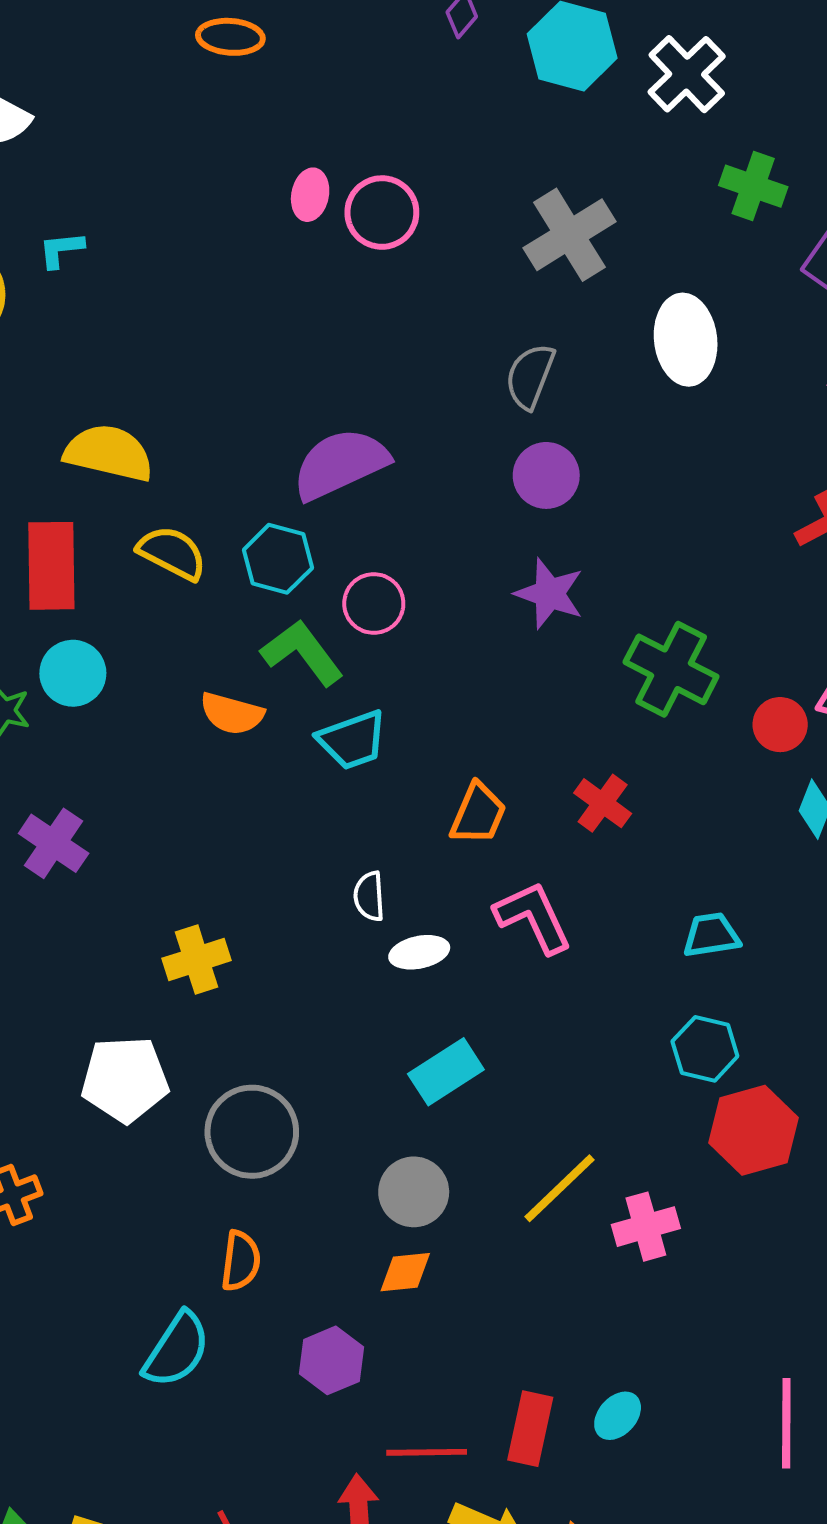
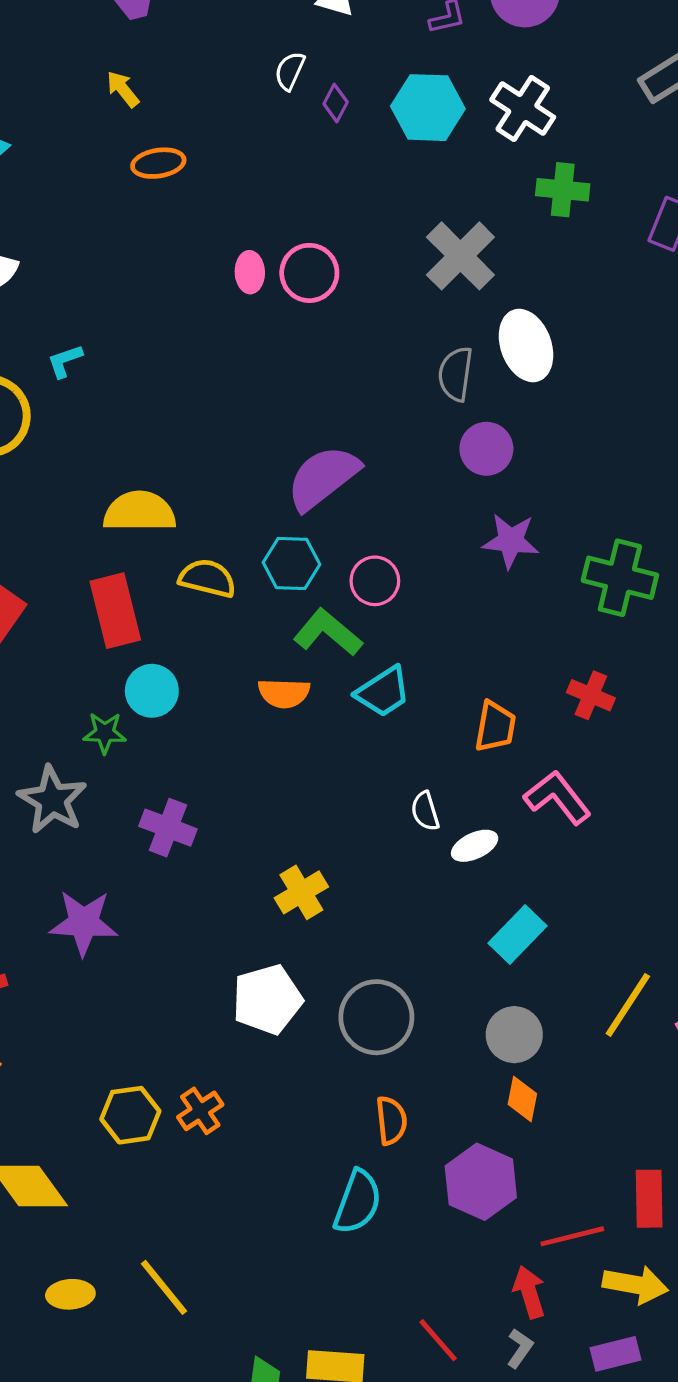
green cross: (753, 186) -> (563, 190), moved
white ellipse: (686, 340) -> (526, 345), moved
orange diamond: (405, 1272) -> (522, 1099), turned -60
purple hexagon: (331, 1360) -> (481, 1182), size x1.4

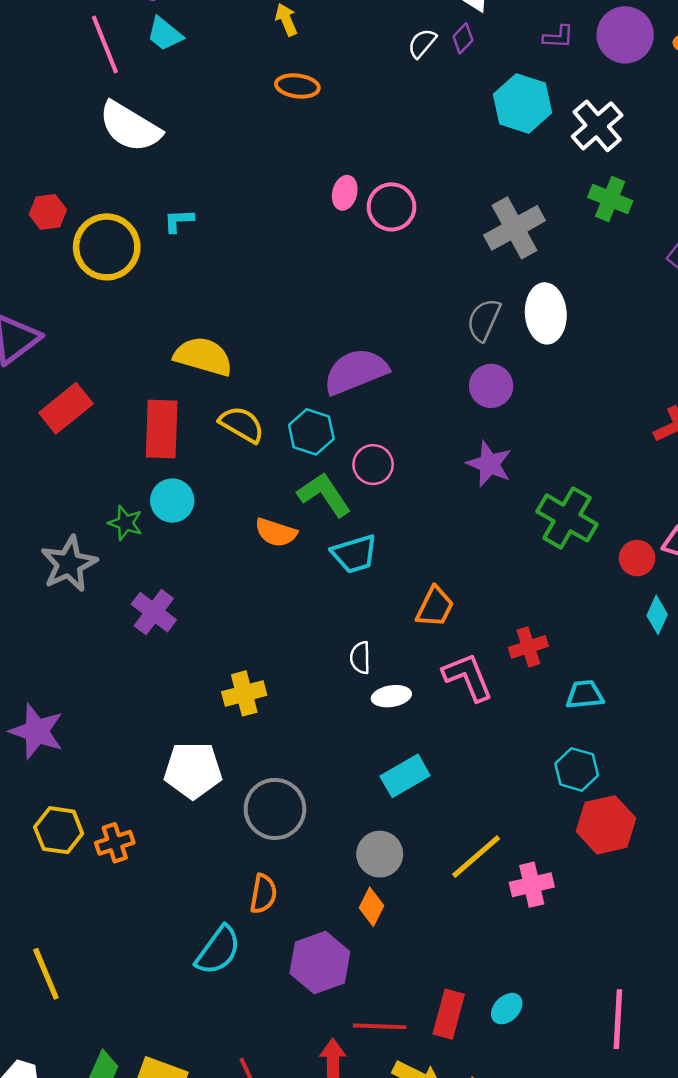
purple diamond: (336, 103) -> (463, 38), moved
red cross: (591, 695) -> (528, 647), moved, turned 33
purple star: (84, 923) -> (37, 731), moved

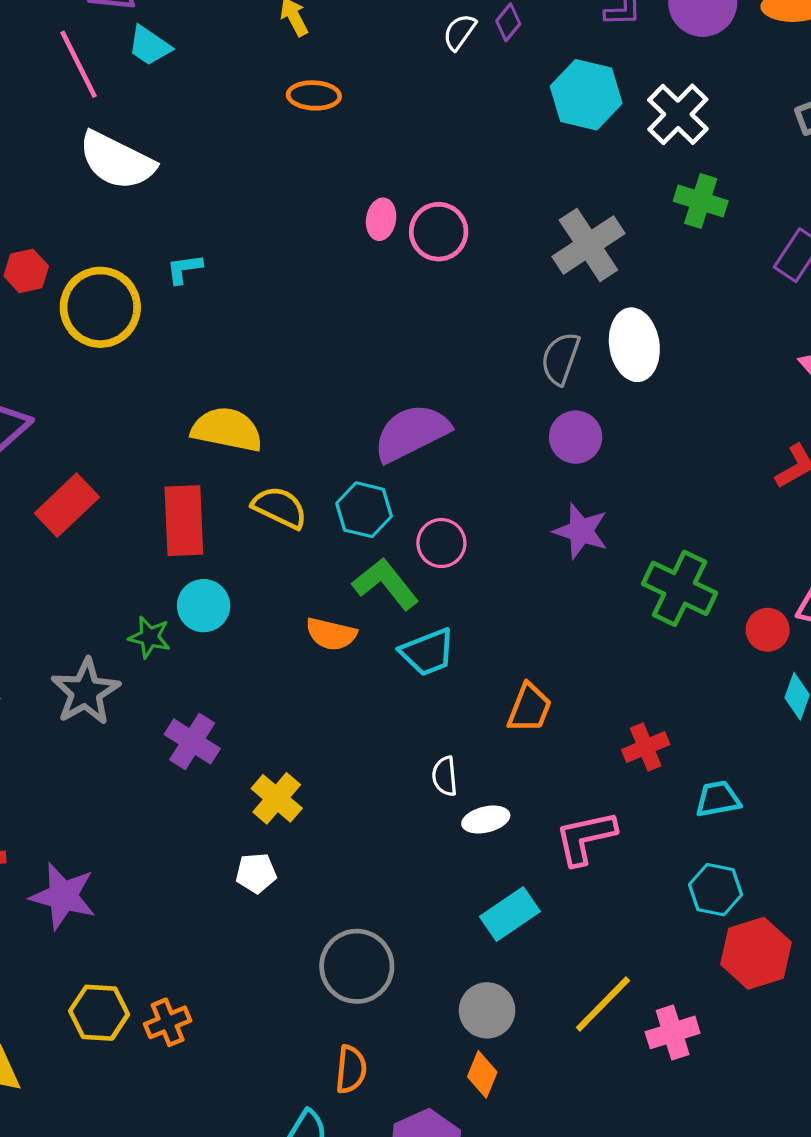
pink L-shape: (468, 677) -> (585, 838), moved, turned -76
yellow cross: (244, 693) -> (277, 798), moved, turned -30
white pentagon: (193, 770) -> (256, 873), moved, size x0.6

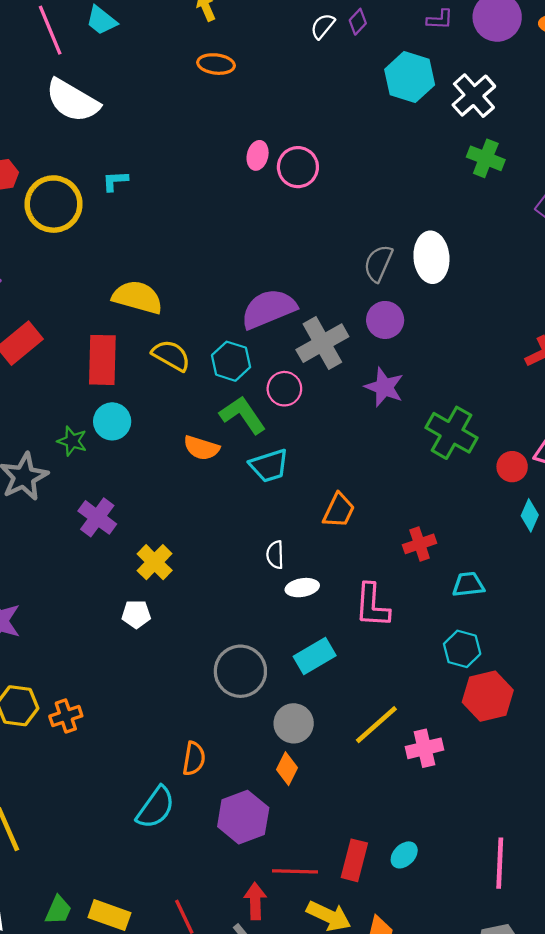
gray cross: (588, 245) -> (322, 343), moved
pink L-shape: (585, 838) -> (372, 605), turned -78
gray circle: (357, 966) -> (240, 671), moved

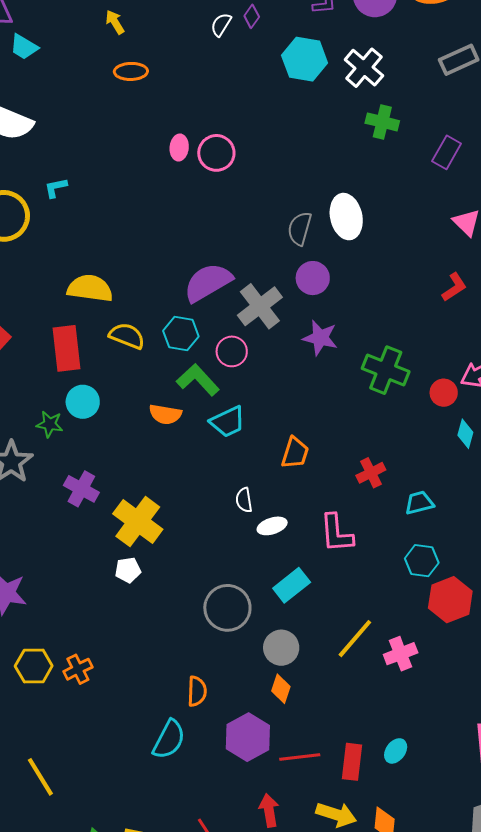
yellow cross: (155, 562) -> (138, 522), size x1.5
red line: (295, 871) -> (300, 757), moved

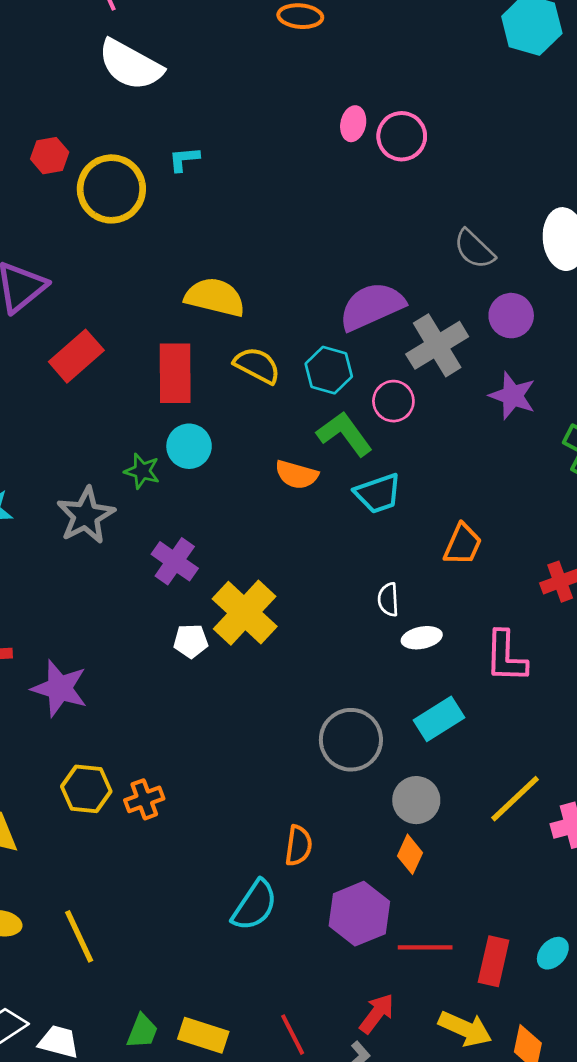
gray semicircle: (300, 229) -> (474, 249), moved, turned -68
white pentagon: (128, 570) -> (191, 641), moved
red arrow: (269, 810) -> (377, 1014), turned 40

